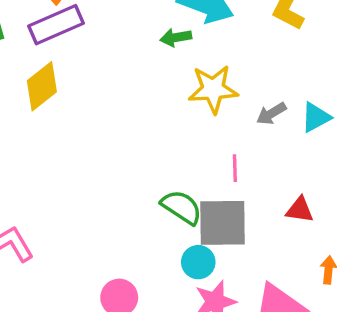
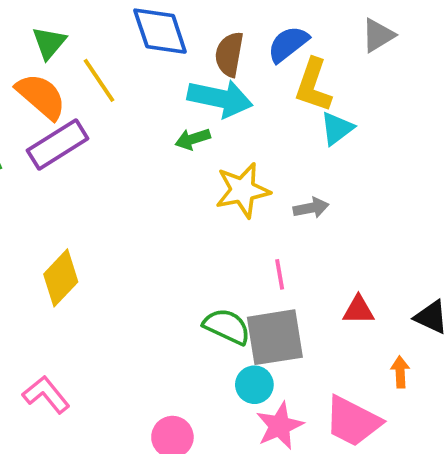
yellow diamond: (42, 86) -> (61, 278), moved
gray arrow: (271, 114) -> (311, 208), turned -152
cyan triangle: (316, 117) -> (337, 128), moved

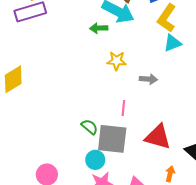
yellow star: (243, 190) -> (117, 61), size x0.7
red triangle: (358, 310) -> (158, 137), size x1.6
green semicircle: (227, 326) -> (90, 127), size x0.7

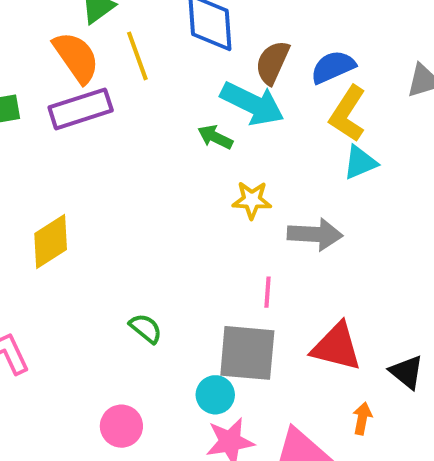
green arrow: (99, 28) -> (215, 137), turned 30
gray arrow: (148, 79) -> (315, 234), size x1.5
green semicircle: (90, 127) -> (146, 328), moved

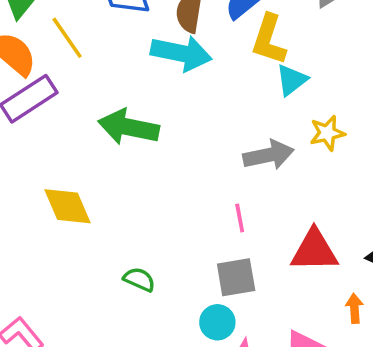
green arrow: (215, 137) -> (129, 127), moved, size x1.8
yellow star: (252, 200) -> (327, 133), moved
yellow diamond: (51, 241) -> (68, 206), moved, turned -66
gray square: (247, 353) -> (236, 277), size x0.7

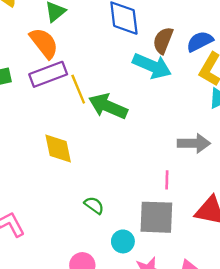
yellow line: (67, 38) -> (78, 89), moved
gray square: (236, 277) -> (156, 217), size x1.4
cyan circle: (217, 322) -> (123, 241), moved

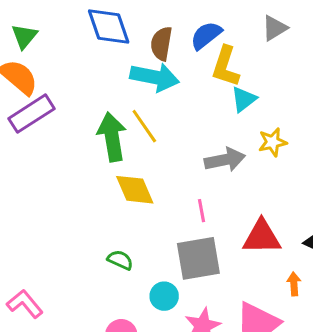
yellow line: (78, 89) -> (144, 126), moved
green arrow: (108, 106) -> (112, 137), turned 69
yellow diamond: (58, 149) -> (135, 190), moved

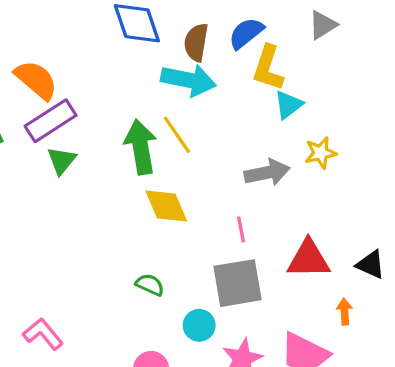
green triangle: (24, 36) -> (62, 161), moved

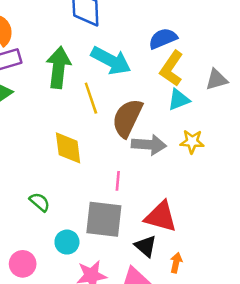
gray triangle: (323, 25) -> (217, 79), moved
brown semicircle: (196, 42) -> (127, 118), moved, size x1.4
green arrow: (141, 147) -> (59, 67), moved
black triangle: (371, 265) -> (146, 246), moved

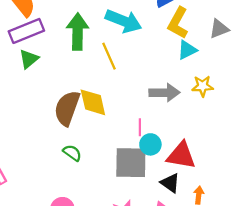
brown semicircle: (127, 118) -> (67, 108), moved
cyan circle: (67, 242) -> (150, 144), moved

